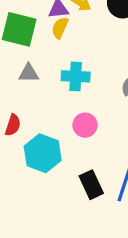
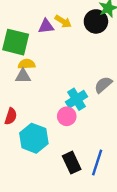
yellow semicircle: (60, 28) -> (27, 64), moved, turned 63
cyan cross: (76, 76) -> (76, 99), moved, turned -35

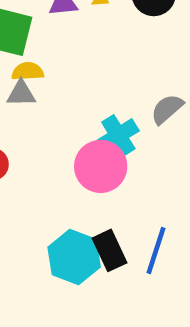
pink circle: (67, 116) -> (101, 166), size x1.5
cyan hexagon: (34, 138) -> (74, 257), moved

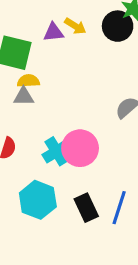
cyan cross: (118, 135) -> (57, 151), moved
cyan hexagon: (74, 257) -> (38, 200), moved

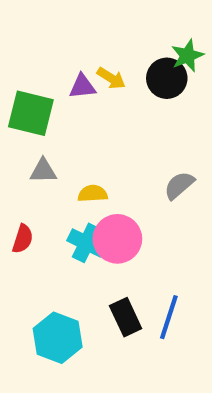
yellow semicircle: (28, 81) -> (93, 194), moved
cyan cross: (57, 151) -> (86, 243), turned -32
cyan hexagon: (38, 200) -> (58, 338), moved

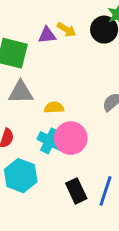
gray triangle: (43, 171) -> (21, 92), size x1.4
cyan hexagon: (58, 338) -> (21, 176), moved

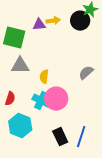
yellow arrow: (67, 30) -> (53, 21), turned -40
yellow semicircle: (54, 107) -> (44, 77), turned -80

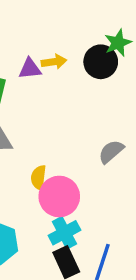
yellow semicircle: (44, 77) -> (39, 178), moved
cyan cross: (41, 101) -> (64, 233), moved, turned 36

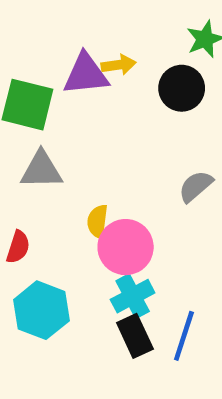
black circle: (101, 62) -> (182, 88), moved
purple triangle: (30, 69) -> (86, 74), size x1.5

